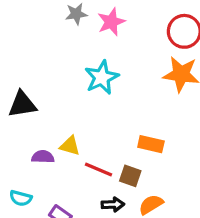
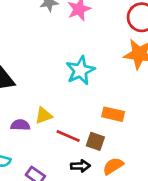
cyan star: (102, 77) -> (80, 71), moved
yellow triangle: (70, 146) -> (44, 116), turned -36

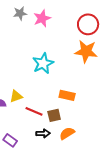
brown square: (95, 141) -> (54, 115), turned -32

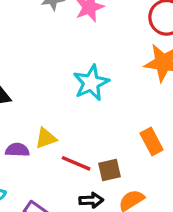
orange rectangle: (67, 95) -> (152, 142), moved, turned 49

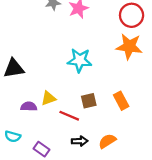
cyan star: (91, 83) -> (80, 60), turned 30
brown square: (110, 170) -> (89, 101), moved

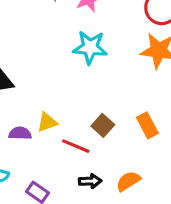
cyan star: (80, 60) -> (90, 47), moved
brown square: (89, 101) -> (103, 125), turned -35

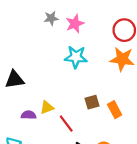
brown square: (103, 125) -> (92, 102), moved, turned 32
red line: (76, 146) -> (66, 124), turned 30

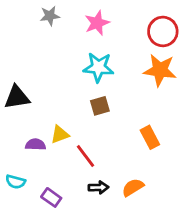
gray star: (51, 18) -> (50, 16), moved
brown square: (92, 102) -> (100, 106), moved

